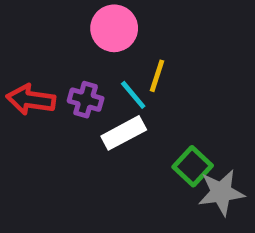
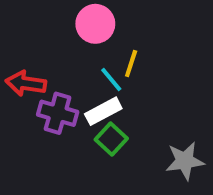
purple cross: (86, 100) -> (58, 113), moved, size x1.4
green square: (193, 166) -> (111, 139), moved

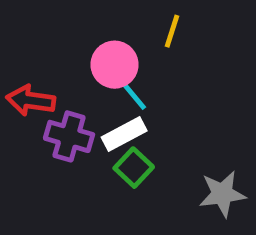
pink circle: (95, 24) -> (115, 65), moved
yellow line: (131, 64) -> (172, 31), moved

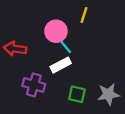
purple cross: (69, 136) -> (34, 85), moved
green square: (134, 168) -> (77, 94), moved, turned -30

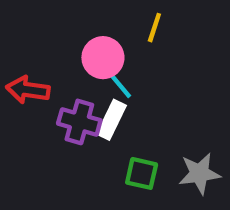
white rectangle: (61, 65) -> (112, 120), turned -36
purple cross: (34, 85) -> (79, 122), moved

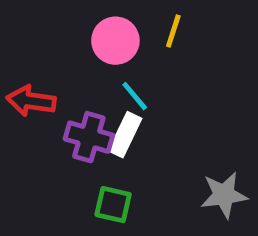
pink circle: (103, 58) -> (115, 41), moved
green square: (142, 173) -> (113, 205), moved

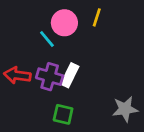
cyan line: (135, 96) -> (47, 39), moved
red arrow: (31, 101) -> (17, 75), moved

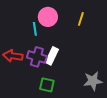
yellow line: (97, 17) -> (81, 19), moved
cyan line: (47, 39) -> (35, 29), turned 32

